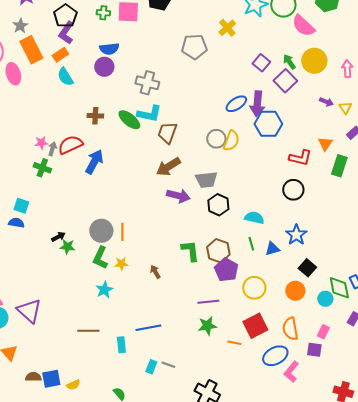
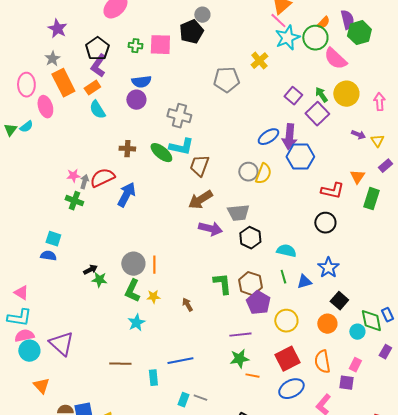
orange line: (234, 343) -> (252, 376), moved
blue ellipse: (275, 356) -> (291, 389), moved

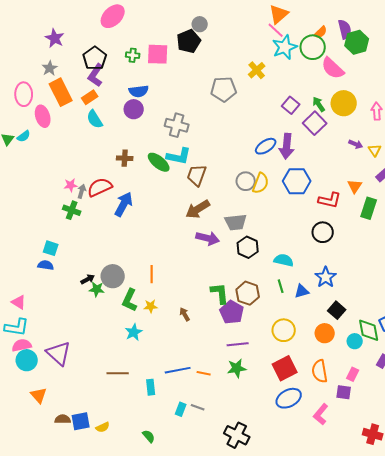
blue hexagon: (300, 157) -> (297, 181), moved
gray circle: (133, 264) -> (113, 276), moved
purple pentagon: (258, 303) -> (232, 312), moved
orange line: (252, 376) -> (204, 373), moved

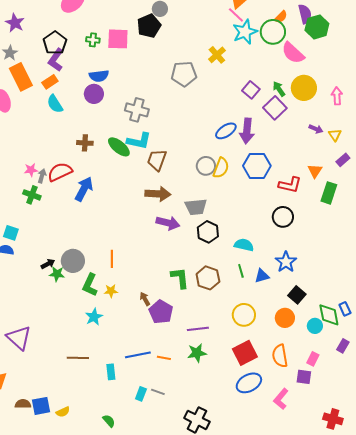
brown arrow: (198, 209) -> (158, 194), turned -145
purple pentagon: (232, 312) -> (161, 312), moved

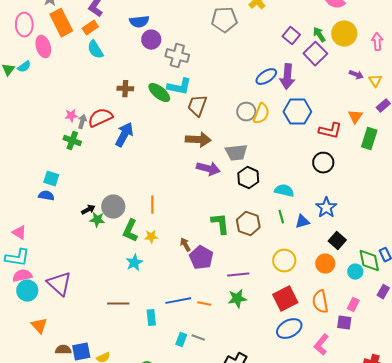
purple circle: (94, 94) -> (151, 40), moved

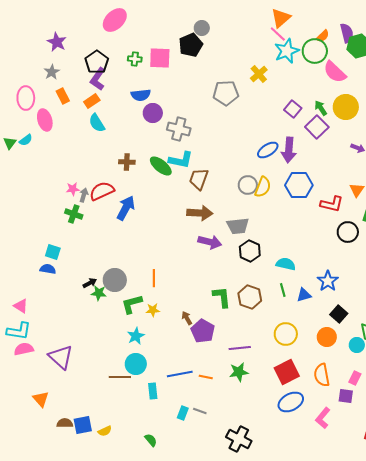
orange rectangle: (61, 23) -> (63, 96), size x0.6
black circle: (323, 163) -> (348, 232), moved
green L-shape: (130, 231) -> (132, 304), turned 50
cyan circle: (27, 291) -> (136, 364), moved

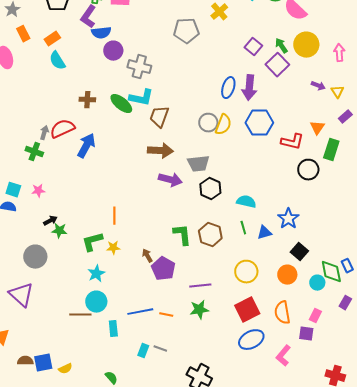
purple L-shape: (98, 79) -> (88, 17), moved
blue ellipse: (268, 150) -> (228, 88), turned -40
pink star: (73, 189) -> (38, 191), moved
gray circle: (115, 280) -> (35, 257), moved

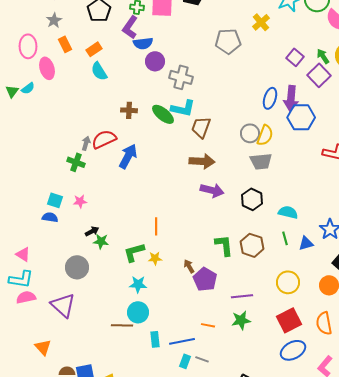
blue hexagon: (259, 123) -> (301, 117), moved
gray trapezoid: (198, 164) -> (261, 161), moved
cyan star: (96, 274) -> (138, 284), turned 30
blue line: (140, 312) -> (182, 341), moved

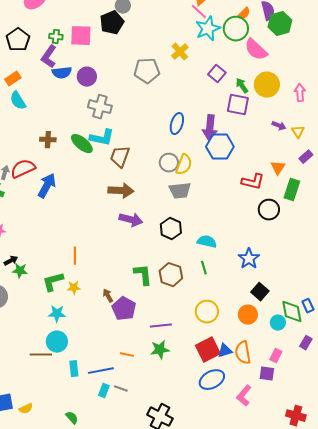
purple square: (295, 57) -> (217, 74), moved
purple circle: (155, 61) -> (87, 77), moved
purple square: (319, 75) -> (238, 105), turned -35
blue ellipse: (270, 98) -> (177, 124), moved
blue triangle: (306, 243) -> (225, 351), moved

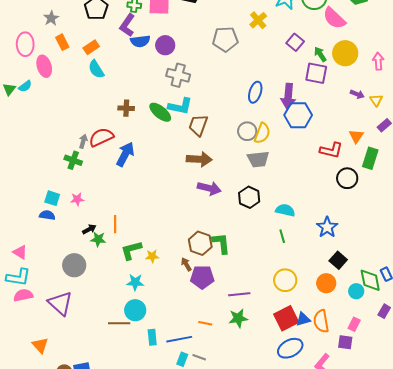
orange line: (75, 256) -> (115, 224), moved
brown hexagon: (171, 275) -> (200, 243), moved
purple pentagon: (124, 309) -> (202, 277), turned -30

